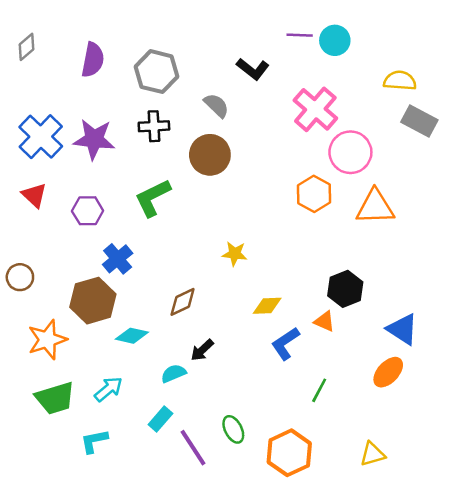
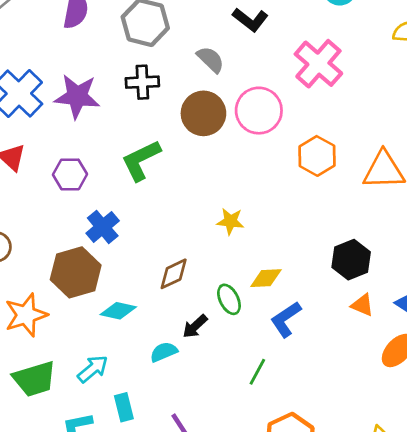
pink circle: (350, 152) -> (259, 111), moved
orange triangle: (324, 321) -> (362, 305), moved
green line: (319, 390) -> (257, 372), moved
cyan rectangle: (160, 419) -> (124, 407), moved, turned -55
green ellipse: (233, 429) -> (229, 299), moved

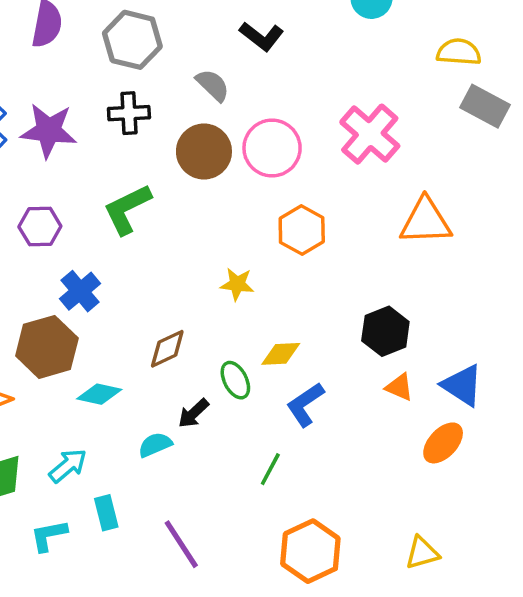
pink cross: (318, 64) -> (370, 134), moved
orange hexagon: (317, 156) -> (302, 230), moved

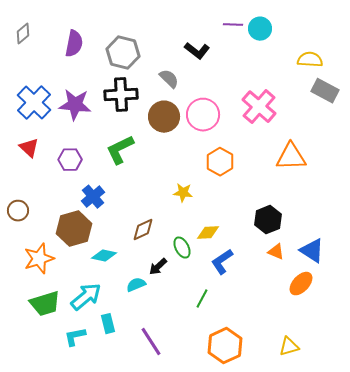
black cross: (129, 113) -> (121, 95), size x1.4
cyan arrow: (68, 466) -> (86, 297), size x1.4

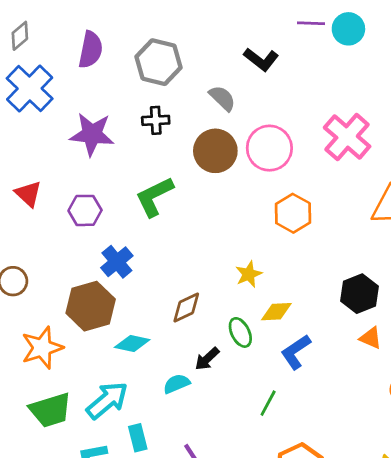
black cross: (121, 95) -> (156, 120), size x0.6
blue cross: (34, 103) -> (30, 88), moved
yellow star: (183, 193) -> (249, 274), moved, turned -30

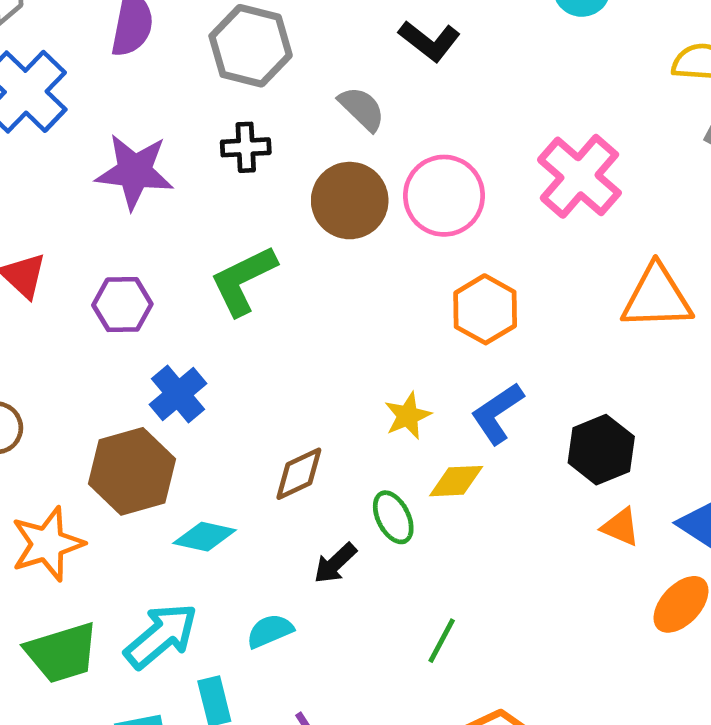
blue L-shape: (296, 352) -> (497, 413), moved
cyan semicircle: (177, 384) -> (270, 631), moved

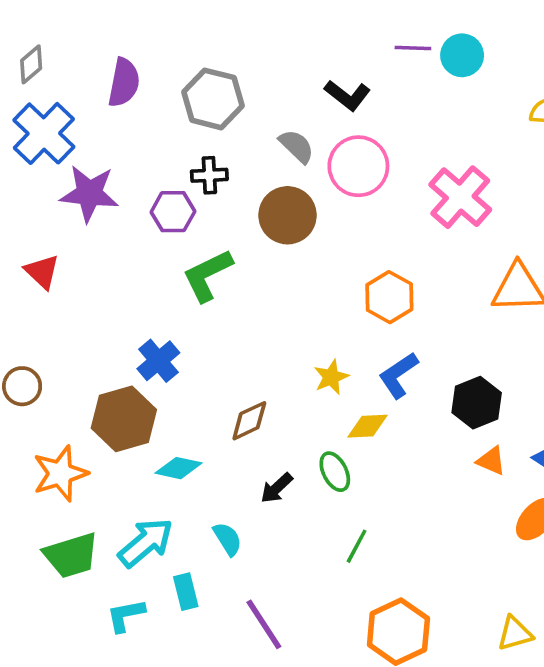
purple star: (134, 172) -> (89, 193), moved
pink circle: (444, 196) -> (358, 166), moved
purple hexagon: (122, 305) -> (173, 212), moved
green ellipse: (393, 517) -> (335, 472), moved
cyan semicircle: (270, 631) -> (228, 539), turned 81

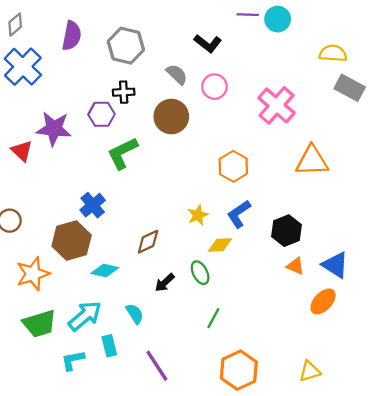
pink circle: (358, 166) -> (214, 87), size x0.7
purple star: (89, 193) -> (54, 129), moved

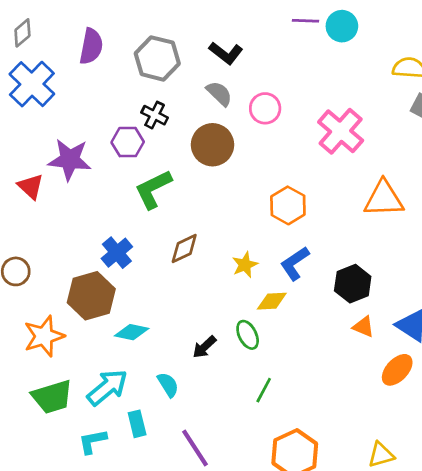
black L-shape: (208, 43) -> (226, 53), moved
black cross: (124, 92) -> (155, 115), turned 30
brown diamond: (148, 242) -> (184, 249), moved

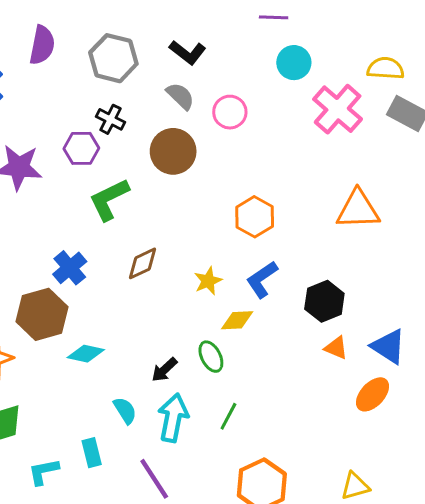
cyan circle: (342, 26) -> (294, 63), moved
pink cross: (341, 131) -> (338, 109), moved
cyan arrow: (107, 387) -> (173, 418), moved, turned -39

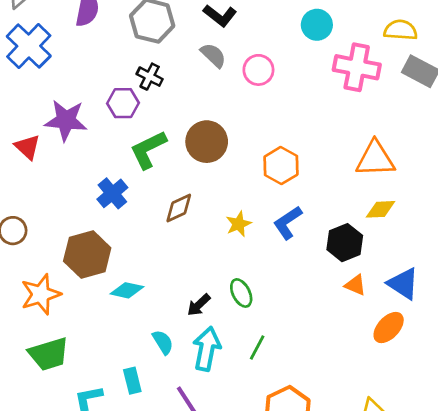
pink cross: (338, 109) -> (357, 67), turned -30
brown circle: (173, 151) -> (207, 142), moved
blue cross: (70, 268) -> (112, 193), moved
yellow diamond: (237, 320) -> (381, 209), moved

